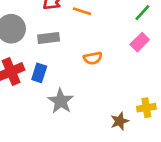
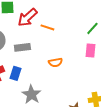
pink rectangle: (140, 42) -> (90, 50), turned -40

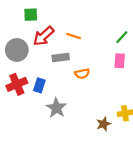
red arrow: (27, 17) -> (44, 36), moved
gray rectangle: (22, 47) -> (61, 57), moved

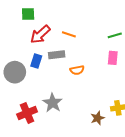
green line: (122, 37) -> (115, 35), turned 32
gray circle: (17, 50) -> (15, 72), moved
red cross: (17, 84) -> (27, 113), moved
blue rectangle: (39, 85) -> (36, 61), moved

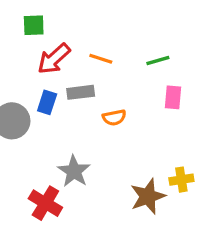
green line: (115, 35) -> (158, 60), moved
red cross: (27, 113) -> (45, 203), moved, turned -36
brown star: (97, 118) -> (148, 196), size x1.5

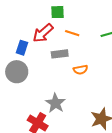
green square: (34, 25) -> (58, 12), moved
blue rectangle: (47, 102) -> (22, 48), moved

